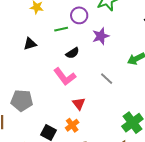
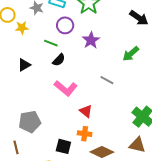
green line: (61, 29) -> (51, 43), turned 48
black semicircle: (72, 53) -> (59, 60), moved
orange cross: (72, 125) -> (85, 134), turned -32

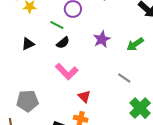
purple star: (91, 40) -> (102, 39), moved
gray line: (107, 80) -> (124, 78), moved

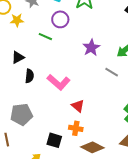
black semicircle: (63, 43) -> (29, 76), moved, turned -40
gray line: (124, 78) -> (112, 72), moved

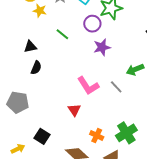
purple circle: (60, 19) -> (92, 24), moved
purple star: (91, 48) -> (102, 47), moved
pink L-shape: (59, 82) -> (88, 86), moved
orange cross: (76, 128) -> (97, 136), moved

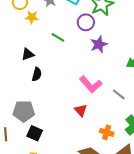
gray line: (116, 87) -> (119, 94), moved
black square: (42, 136) -> (35, 133), moved

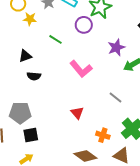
purple star: (99, 44) -> (116, 47), moved
black semicircle: (37, 74) -> (34, 76), turned 80
pink L-shape: (91, 84) -> (81, 69), moved
black square: (35, 133) -> (31, 135), turned -35

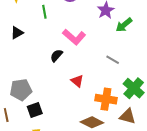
green line: (55, 39) -> (44, 12), turned 56
black semicircle: (34, 76) -> (56, 56), moved, turned 136
orange cross: (103, 135) -> (106, 99), size x1.5

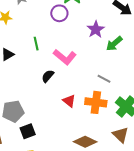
green line: (44, 12) -> (36, 44), moved
orange cross: (106, 99) -> (96, 102), moved
brown triangle: (128, 116) -> (121, 135), turned 30

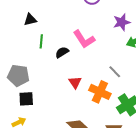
green line: (36, 44) -> (41, 41), moved

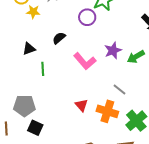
purple star: (122, 22) -> (113, 50), moved
black semicircle: (62, 52) -> (59, 38), moved
black square: (26, 99) -> (35, 128), turned 35

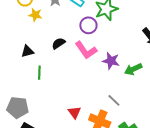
purple star: (113, 50) -> (111, 61), turned 30
pink L-shape: (85, 61) -> (86, 50), moved

